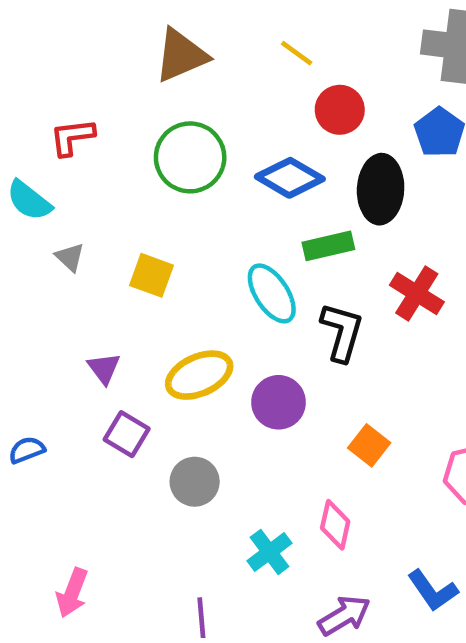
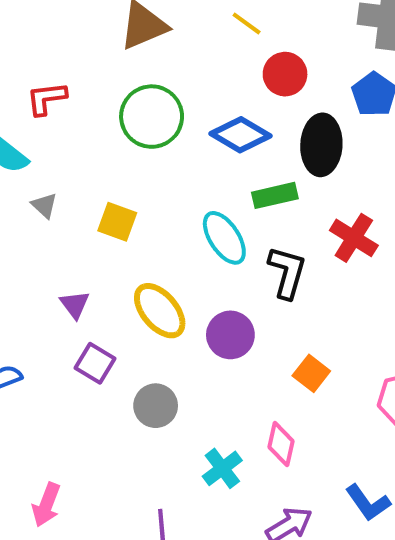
yellow ellipse: (199, 375) -> (160, 311), turned 74

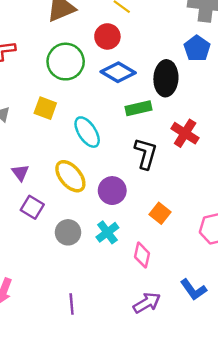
red circle: (285, 74) -> (107, 36), moved
yellow square: (117, 222) -> (45, 108), moved
cyan ellipse: (224, 238) -> (87, 132), moved
cyan cross: (222, 468) -> (107, 232), moved

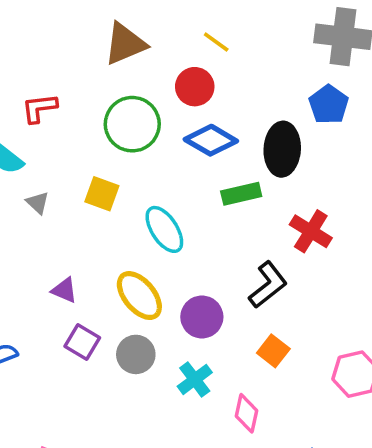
black L-shape: (146, 154) -> (268, 285), moved, turned 36
purple triangle: (20, 173) -> (64, 290), turned -30
gray circle: (68, 232) -> (136, 354), moved

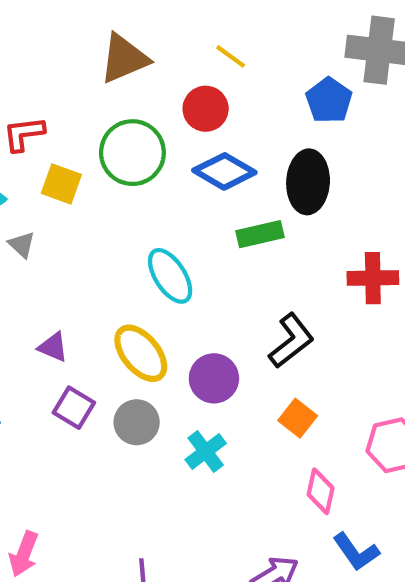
blue pentagon: (329, 105) -> (329, 100), moved
yellow square: (102, 194) -> (61, 184), moved
red cross: (311, 231) -> (373, 278), moved, turned -33
pink diamond: (247, 413) -> (321, 491), moved

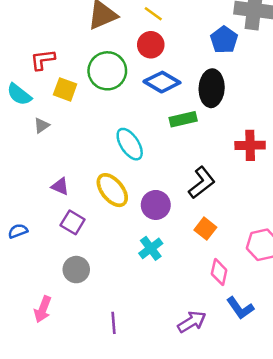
yellow line: (231, 56) -> (153, 14), moved
gray triangle: (22, 245) -> (41, 125), turned 42
gray circle: (137, 422) -> (76, 270), moved

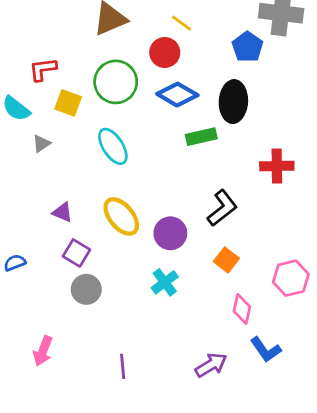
yellow line: (153, 14) -> (182, 23), moved
cyan ellipse: (130, 144) -> (113, 146), moved
gray circle: (76, 270) -> (86, 289), moved

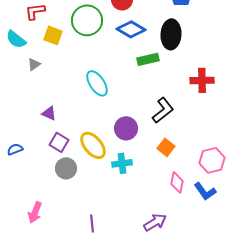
cyan ellipse: (113, 146) -> (97, 83), moved
yellow ellipse: (121, 216) -> (93, 145), moved
cyan cross: (165, 282) -> (122, 163), turned 30
blue L-shape: (266, 350) -> (205, 191), moved

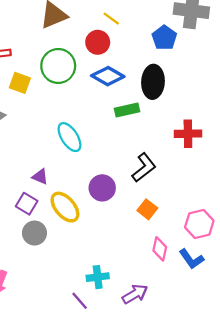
purple triangle: (49, 113) -> (40, 177), moved
cyan cross: (122, 163) -> (98, 277), moved
purple line: (92, 223) -> (80, 301), moved, turned -36

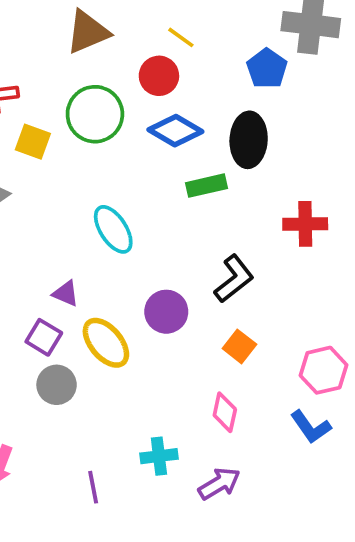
pink diamond: (160, 249) -> (225, 412), moved
purple line: (80, 301) -> (93, 487), moved, turned 30

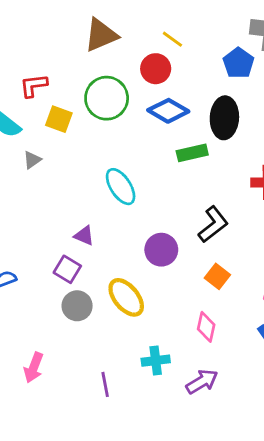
yellow ellipse: (106, 343) -> (126, 297), moved

